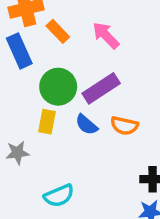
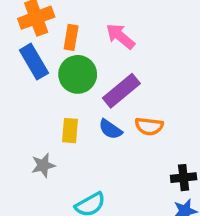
orange rectangle: (58, 31) -> (71, 37), turned 60
green circle: (58, 87) -> (78, 74), moved

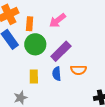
pink arrow: (120, 36) -> (57, 20), turned -72
blue semicircle: (110, 129) -> (57, 74), turned 56

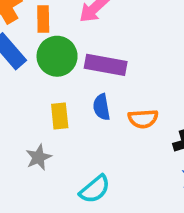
purple rectangle: (61, 51) -> (106, 65), turned 60
orange semicircle: (78, 70) -> (143, 119), moved

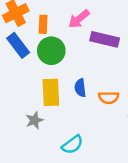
purple rectangle: (106, 65) -> (105, 39), moved
yellow rectangle: (60, 116) -> (51, 92), size x1.5

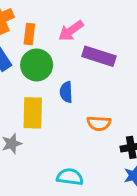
blue semicircle: (80, 88) -> (66, 92), moved
cyan semicircle: (72, 145) -> (70, 177), moved, turned -140

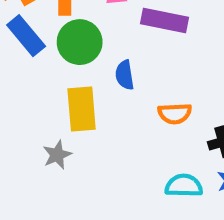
cyan semicircle: (70, 177) -> (184, 186), moved

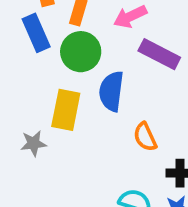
blue semicircle: (125, 75) -> (111, 91), size x1.5
orange semicircle: (175, 113) -> (145, 137), turned 52

